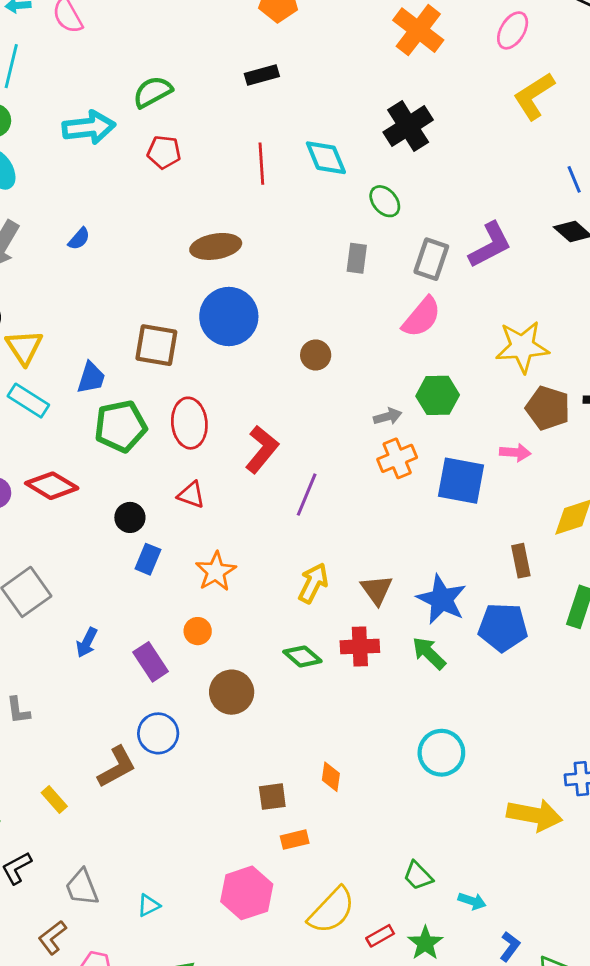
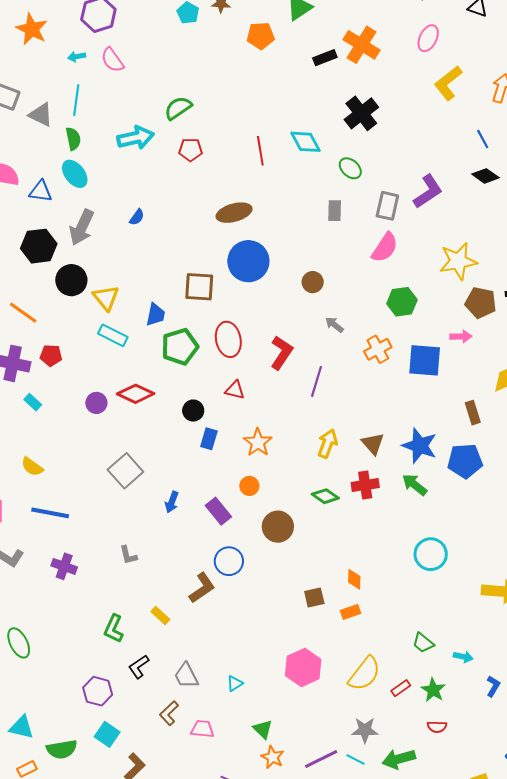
black rectangle: (262, 75) -> (325, 58), moved
gray arrow: (388, 416) -> (334, 325), moved, turned -120
orange rectangle: (295, 840) -> (350, 612), moved

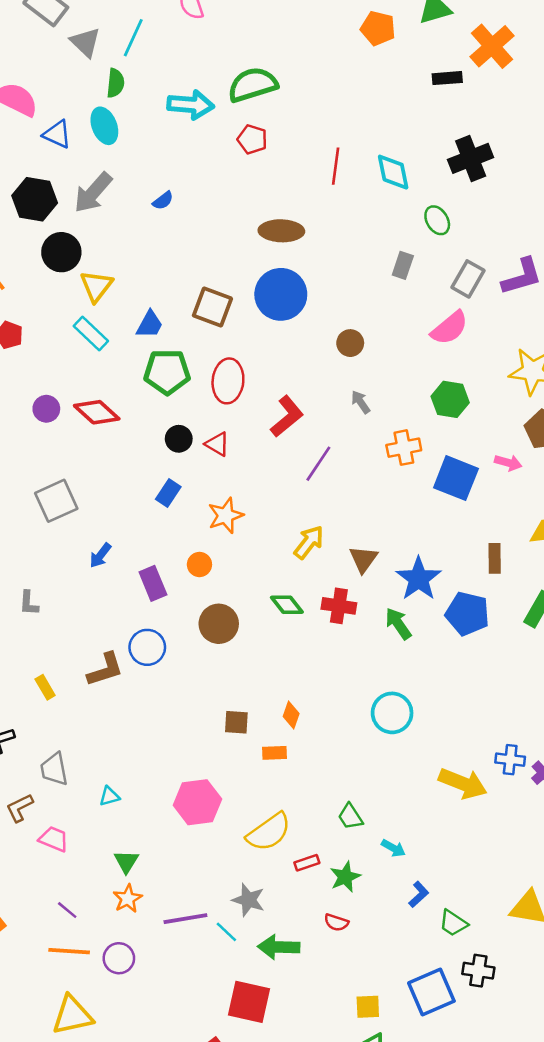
orange cross: (361, 45) -> (492, 46), moved
green semicircle: (178, 108) -> (253, 85), size x1.4
black circle: (193, 411) -> (179, 439), moved

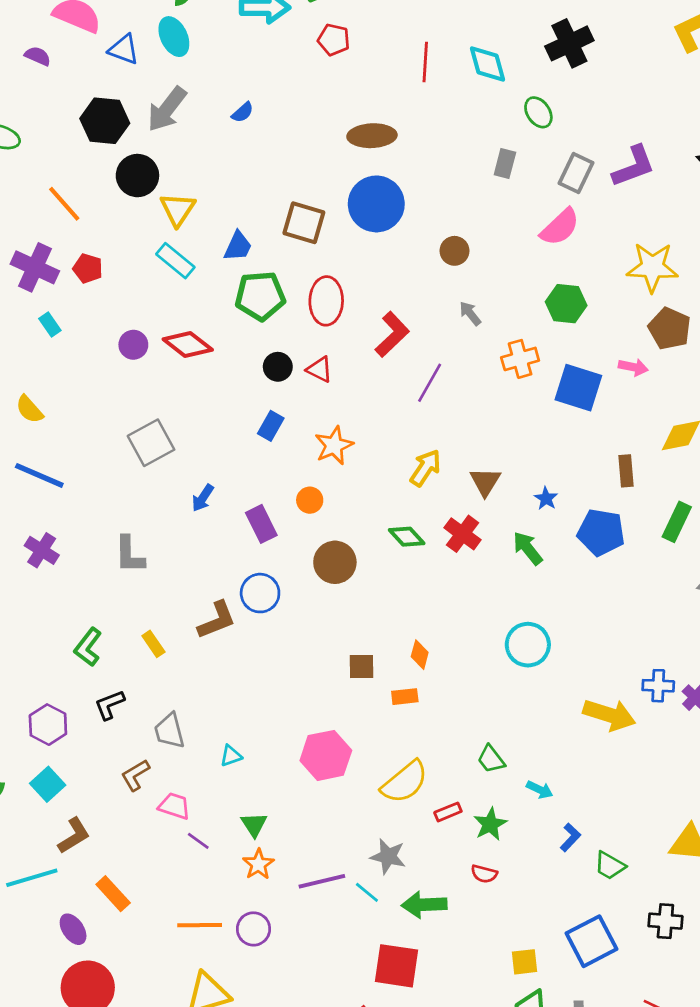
blue star: (419, 579) -> (546, 498), size x0.5
gray L-shape: (29, 603) -> (129, 555), size x1.4
red cross: (339, 606) -> (463, 534), turned 32
purple line: (67, 910) -> (198, 841), moved
black cross: (478, 971) -> (665, 921), moved

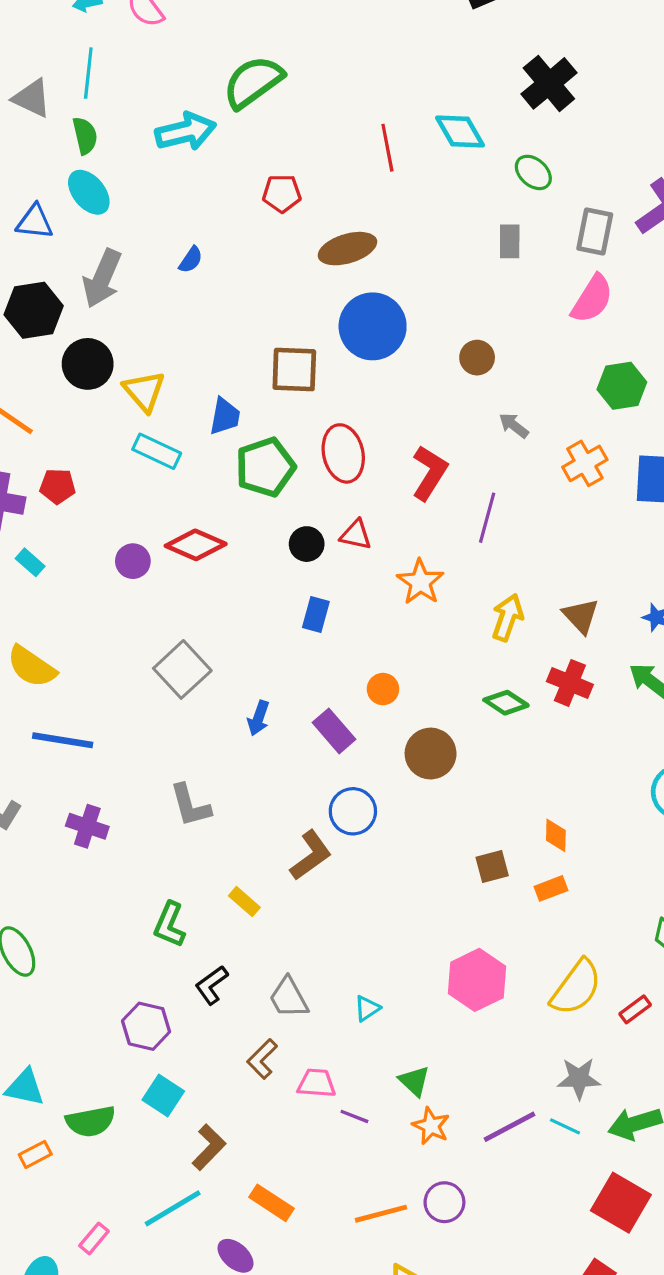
red pentagon: (334, 40) -> (282, 193), moved
yellow semicircle: (29, 409) -> (32, 667), size x1.4
orange star: (334, 445) -> (420, 582), moved
red square: (397, 966) -> (621, 1203), turned 36

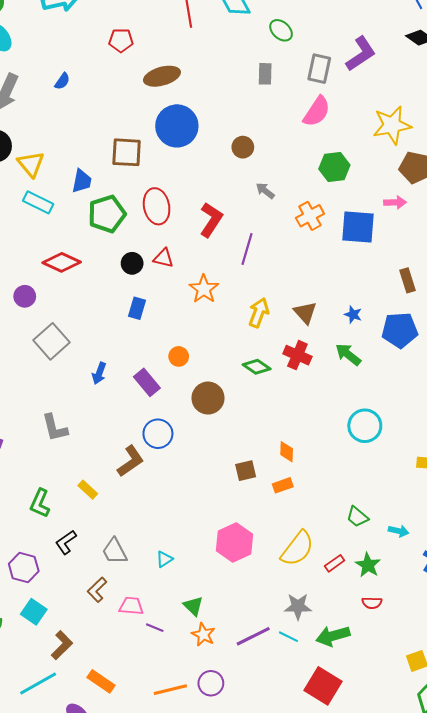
purple circle: (133, 561) -> (25, 296), moved

